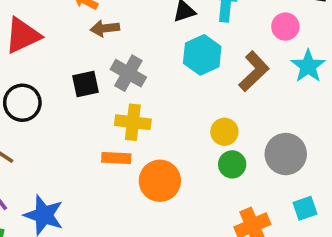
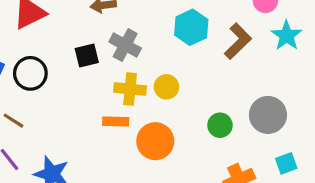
yellow circle: (224, 132) -> (166, 87), moved

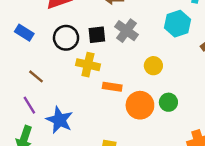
black circle: (30, 73) -> (66, 38), moved
yellow cross: (130, 89) -> (88, 65), moved
green circle: (220, 125) -> (168, 102), moved

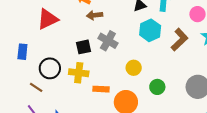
blue rectangle: (24, 33) -> (22, 52), turned 70
black circle: (66, 38) -> (50, 68), moved
green circle: (168, 102) -> (157, 87), moved

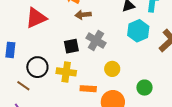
yellow circle: (134, 68) -> (112, 69), moved

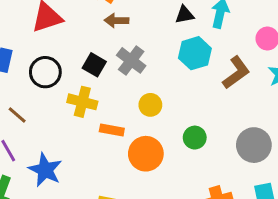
black square: (71, 46) -> (94, 65), turned 35
black circle: (37, 67) -> (45, 72), moved

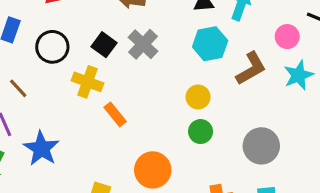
yellow circle: (150, 105) -> (198, 97), moved
orange rectangle: (112, 130) -> (115, 114), turned 35
orange circle: (146, 154) -> (153, 170), moved

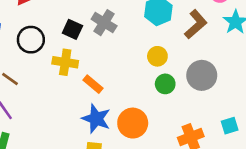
gray circle: (261, 146) -> (202, 75), moved
blue star: (41, 149) -> (96, 119), moved

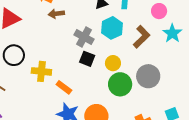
gray cross: (104, 23) -> (84, 37), moved
black square: (72, 29) -> (87, 59), moved
green circle: (165, 84) -> (120, 84), size x1.5

